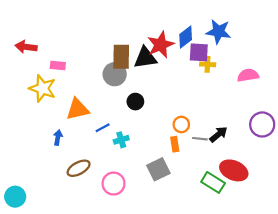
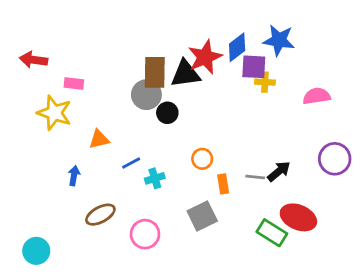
black circle: (135, 102) -> (167, 113), moved
orange triangle: (77, 109) -> (99, 139), size x0.7
orange circle: (181, 124) -> (202, 159), moved
cyan circle: (15, 197) -> (36, 251), moved

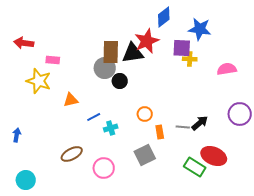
blue diamond: (237, 47) -> (164, 17), moved
blue arrow: (74, 176) -> (17, 135), moved

